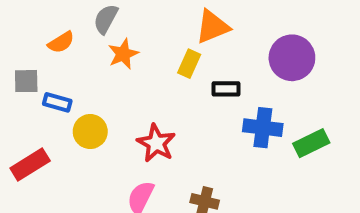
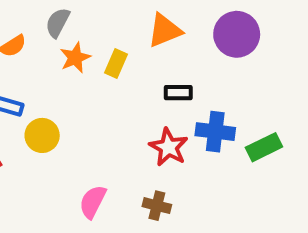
purple circle: (292, 58) -> (237, 34), moved
yellow rectangle: (189, 64) -> (116, 63), moved
red star: (156, 143) -> (169, 147), moved

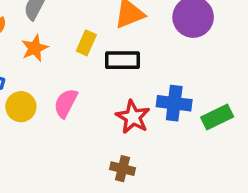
orange star: (75, 58) -> (35, 48), moved
black rectangle: (178, 93) -> (123, 60), moved, size x1.4
pink semicircle: (93, 202) -> (66, 103), moved

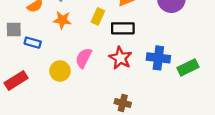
orange star: (35, 48) -> (62, 20), turned 30
yellow circle: (21, 107) -> (60, 71), moved
red star: (133, 117) -> (120, 58), moved

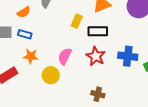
orange star: (62, 20) -> (31, 56), moved
blue rectangle: (33, 43) -> (25, 34), moved
yellow circle: (60, 71) -> (51, 75), moved

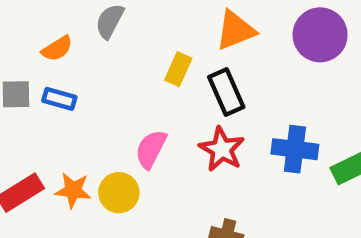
black rectangle: (98, 31) -> (226, 92), turned 66
orange star: (31, 56) -> (73, 190), moved

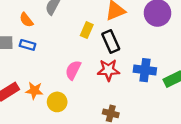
orange semicircle: (57, 49) -> (26, 20), turned 84
red star: (222, 149) -> (108, 70), turned -30
yellow circle: (119, 193) -> (57, 102), moved

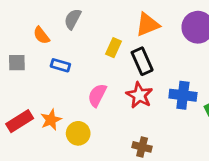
blue rectangle: (27, 45) -> (60, 65), moved
red star: (108, 70) -> (139, 95), turned 30
orange star: (34, 91) -> (51, 120), turned -30

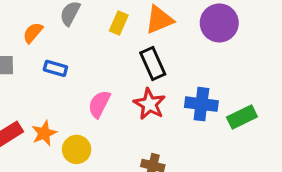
orange semicircle: (41, 35) -> (33, 33), turned 78
yellow rectangle: (114, 48) -> (119, 23), moved

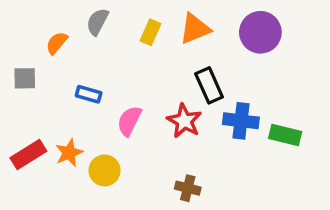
black rectangle: (153, 64) -> (209, 85), moved
blue rectangle: (55, 68) -> (89, 94), moved
green rectangle: (242, 117) -> (285, 135), turned 40

